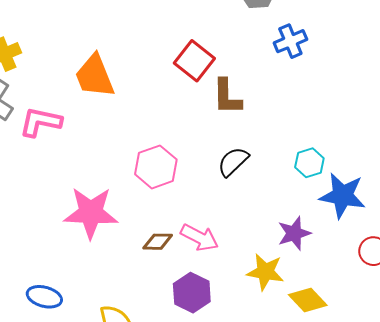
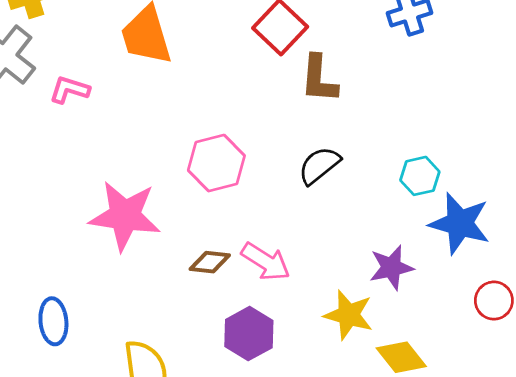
pink L-shape: (41, 122) -> (69, 90), size x0.7
blue ellipse: (44, 297) -> (53, 321), turned 64

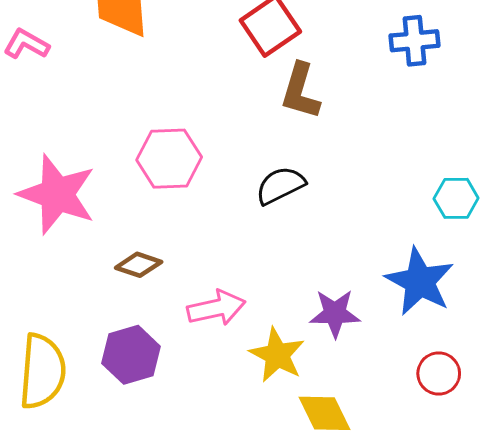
cyan hexagon: (420, 176) -> (456, 198), moved
pink arrow: (266, 262) -> (216, 308), moved, turned -57
purple hexagon: (249, 334) -> (131, 355), moved

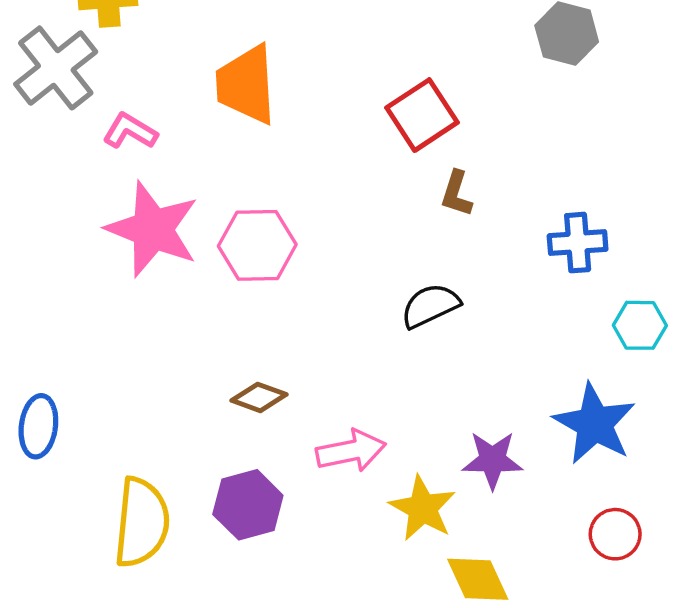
blue cross: (414, 41) -> (578, 243), moved
brown L-shape: (300, 91) -> (456, 194), size x0.7
pink hexagon: (169, 159) -> (257, 245), moved
pink star: (57, 194) -> (153, 229), moved

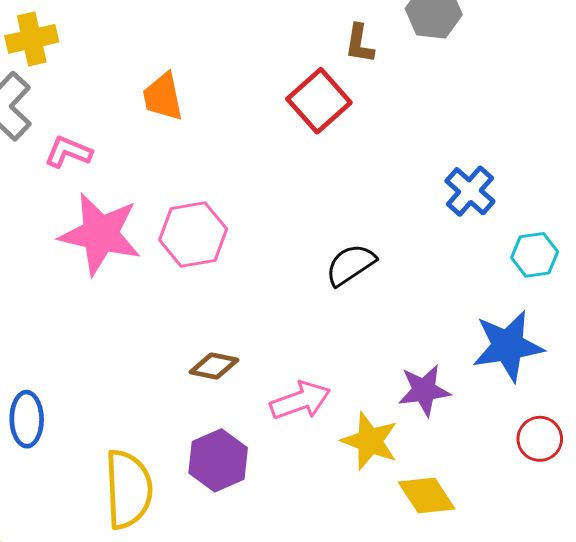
orange trapezoid: (246, 85) -> (163, 97), size x0.7
brown L-shape: (456, 194) -> (359, 44), moved
blue cross: (578, 243) -> (470, 191), turned -36
blue star: (595, 424) -> (508, 346), turned -30

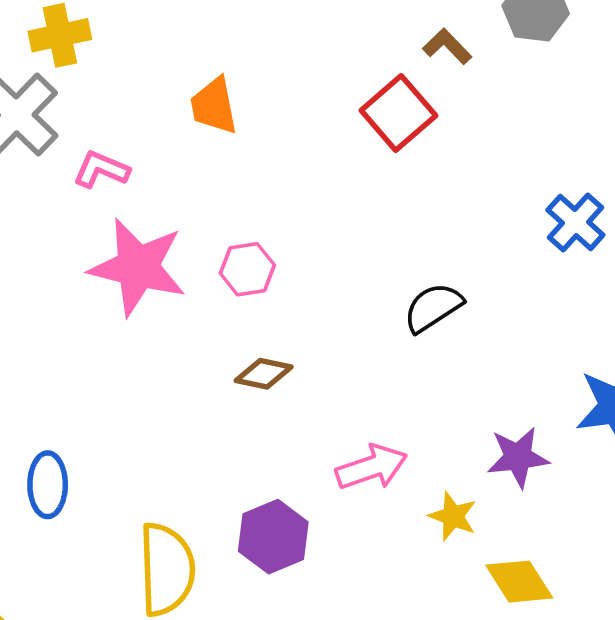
brown L-shape: (359, 44) -> (447, 46), turned 126
pink hexagon: (193, 235) -> (247, 269), size x0.7
brown diamond: (214, 366) -> (264, 374), moved
yellow star: (370, 441) -> (453, 516), size x0.7

